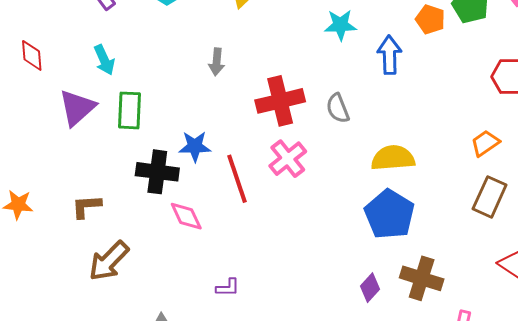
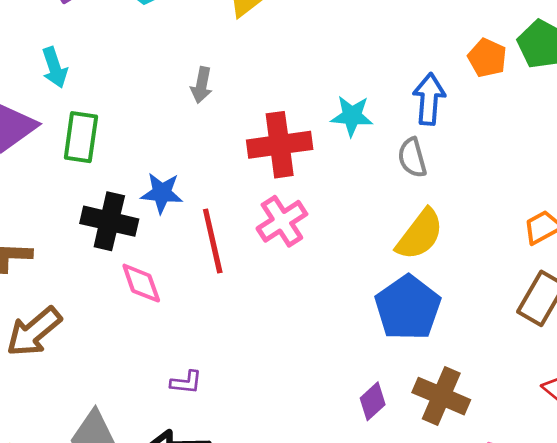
cyan star: (340, 25) -> (352, 116), moved
gray semicircle: (338, 108) -> (412, 158), moved
yellow semicircle: (393, 158) -> (420, 234), turned 126

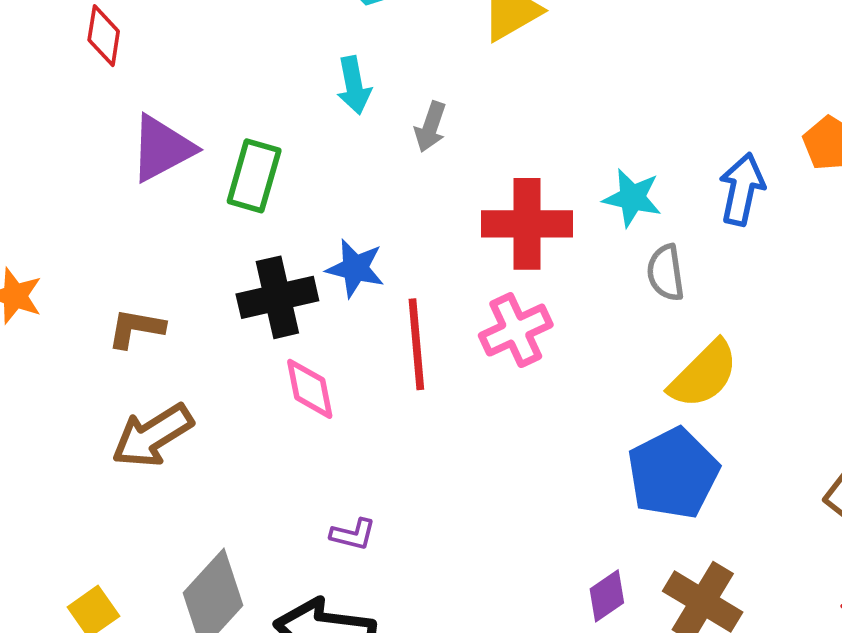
cyan arrow: (55, 68) -> (354, 85), moved
gray semicircle: (412, 158) -> (666, 273), moved
black cross: (109, 221) -> (277, 297), turned -34

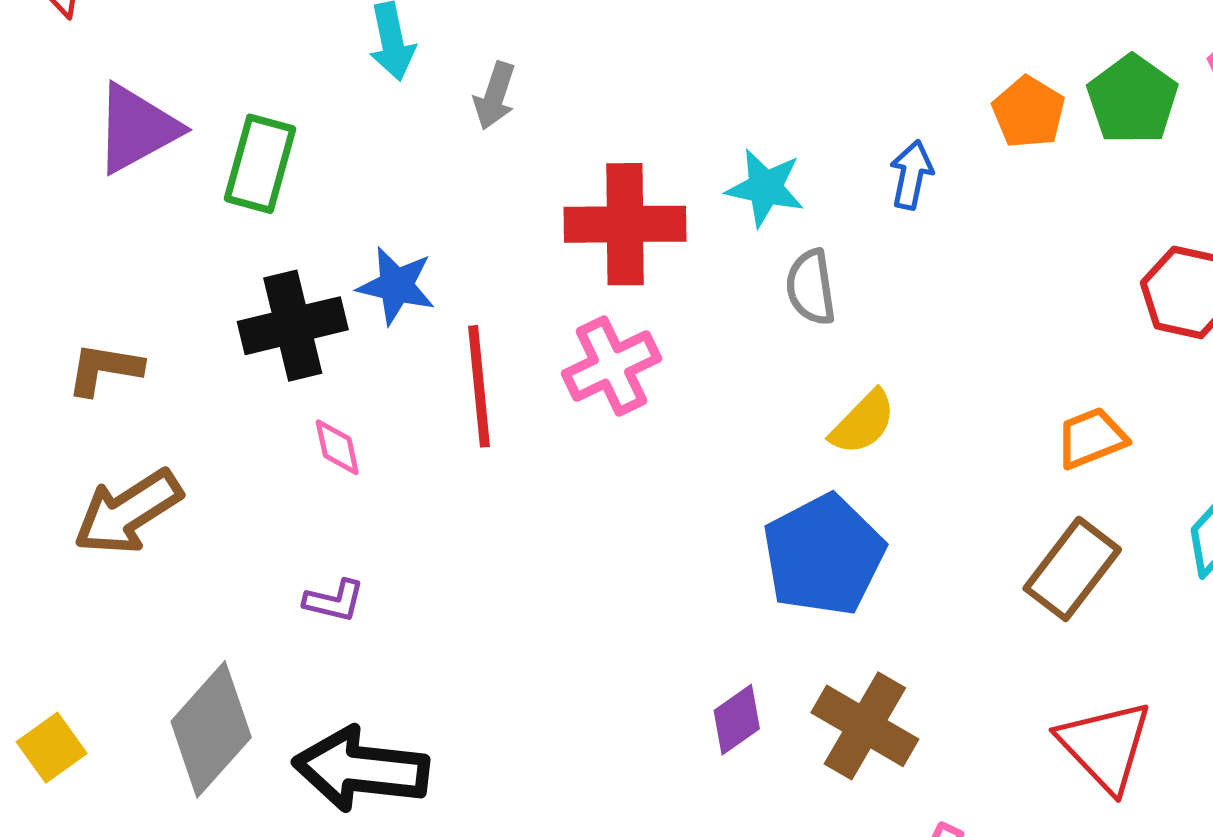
blue arrow: (742, 189) -> (911, 175), size x0.7
yellow semicircle: (704, 374) -> (863, 423), size x0.7
pink diamond: (310, 389) -> (337, 447), size x0.7
purple L-shape: (353, 534) -> (334, 601), moved

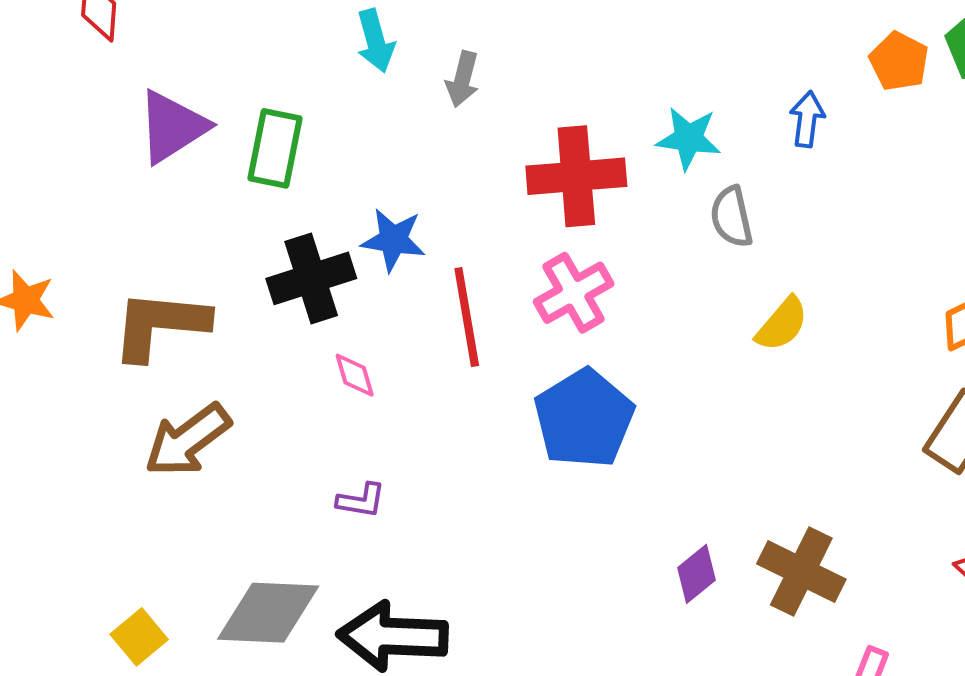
brown L-shape: (104, 369) -> (160, 325), size x1.6
blue pentagon: (824, 555) -> (584, 419), moved
gray diamond: (211, 729) -> (268, 613), turned 55

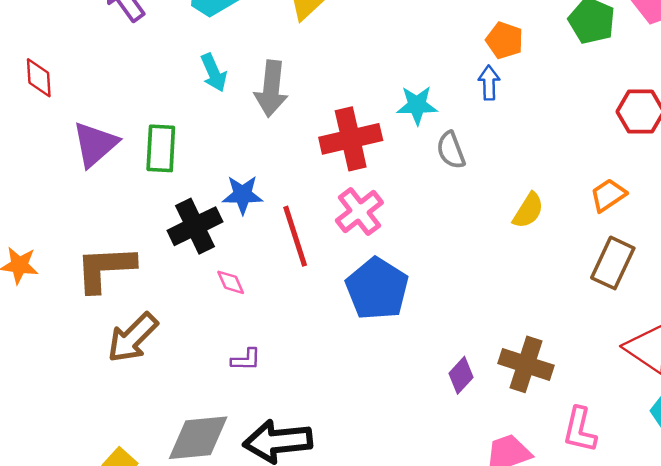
orange pentagon: (899, 61) -> (505, 40), moved
gray arrow: (463, 79) -> (271, 89), size x1.6
yellow semicircle: (782, 324) -> (528, 211), moved

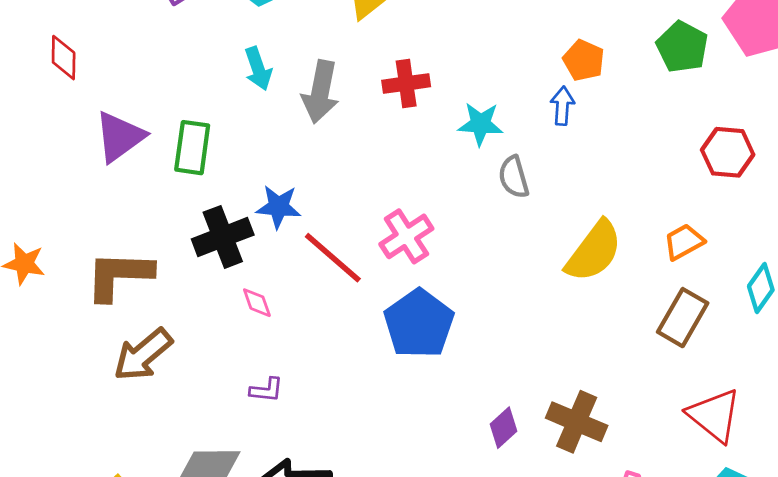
red cross: (351, 139) -> (406, 84), moved, size x0.7
yellow semicircle: (528, 211) -> (594, 251), size x1.6
red line: (295, 236) -> (333, 258), turned -36

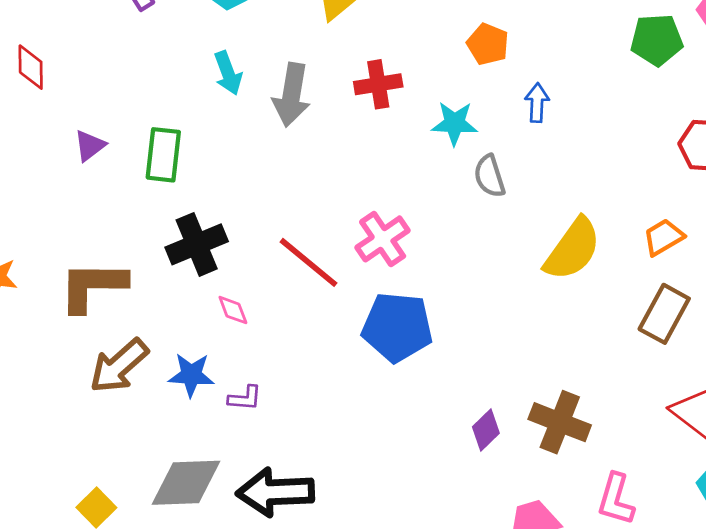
green pentagon: (682, 47) -> (657, 40), turned -30
orange pentagon: (584, 60) -> (488, 44), moved
purple triangle: (120, 137) -> (90, 146), size x0.6
blue star: (278, 207) -> (191, 375), moved
blue pentagon: (419, 324) -> (397, 327), turned -30

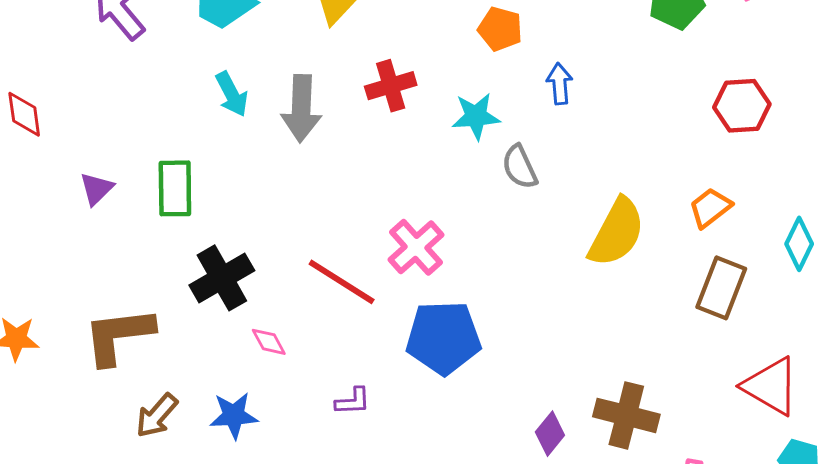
brown arrow: (119, 366) -> (157, 416), size x0.7
purple L-shape: (245, 398) -> (353, 401), moved

